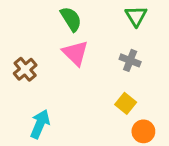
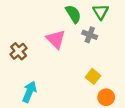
green semicircle: (71, 19) -> (73, 14), moved
gray cross: (130, 60) -> (90, 35), moved

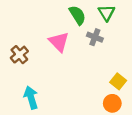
yellow square: (93, 76) -> (118, 81), moved
cyan arrow: (29, 92) -> (31, 98), turned -40

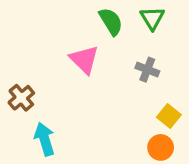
gray cross: (95, 37) -> (147, 70), moved
brown cross: (19, 55) -> (21, 98), moved

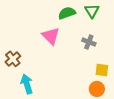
green semicircle: (111, 21) -> (67, 13), turned -78
yellow square: (169, 116) -> (102, 70), turned -32

